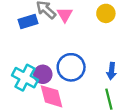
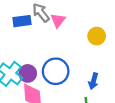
yellow circle: (106, 13) -> (97, 36), moved

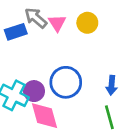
yellow circle: (97, 36) -> (87, 23), moved

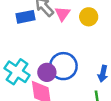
purple circle: (34, 91) -> (47, 72), moved

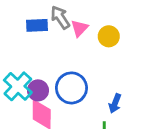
purple circle: (47, 72) -> (38, 90), moved

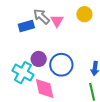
yellow circle: (109, 36) -> (84, 14), moved
purple circle: (38, 90) -> (39, 59), moved

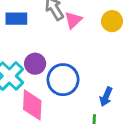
blue rectangle: (26, 26) -> (16, 19), moved

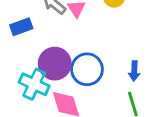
purple circle: (35, 64) -> (55, 64), size x1.5

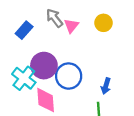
blue rectangle: (21, 27) -> (24, 30), turned -42

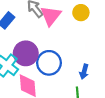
pink triangle: (71, 26) -> (51, 16), size x1.5

